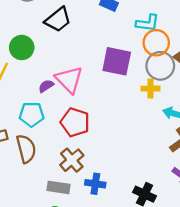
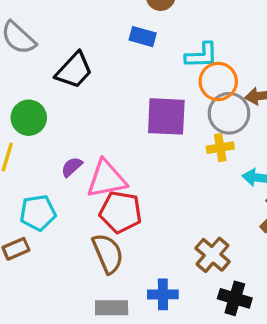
pink triangle: (69, 80) -> (106, 179), moved, turned -48
cyan pentagon: (32, 114) -> (38, 213), moved
brown semicircle: (26, 149) -> (108, 253), moved
brown cross: (72, 160) -> (213, 255), moved

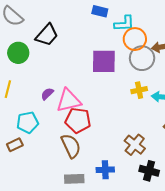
blue rectangle: (143, 37) -> (100, 11), moved
green circle: (29, 118) -> (18, 53), moved
yellow cross: (220, 148) -> (139, 90), moved

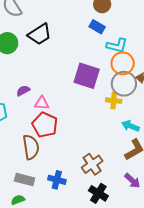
yellow cross: (139, 90) -> (114, 101), moved
pink triangle: (69, 101) -> (42, 103), size x0.6

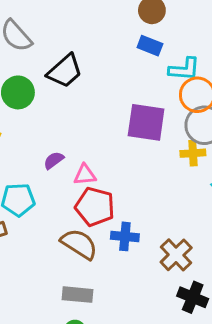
brown semicircle: (31, 147) -> (79, 244), turned -40
blue cross: (57, 180) -> (125, 236), moved

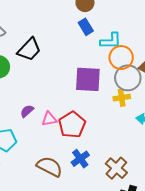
blue rectangle: (150, 46) -> (86, 27), turned 42
red pentagon: (95, 207) -> (72, 125), moved, turned 30
blue cross: (125, 236) -> (80, 159), turned -36

